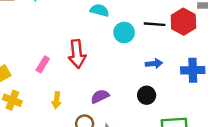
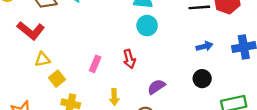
cyan circle: (124, 33) -> (147, 26), moved
red arrow: (77, 54) -> (129, 59), moved, size x0.7

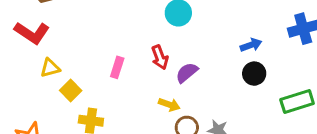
blue arrow: (205, 46) -> (251, 45), moved
purple semicircle: (156, 87) -> (187, 73), moved
yellow arrow: (114, 97) -> (169, 105), moved, turned -63

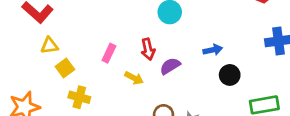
blue arrow: (251, 45) -> (213, 50), moved
yellow arrow: (169, 105) -> (134, 78), moved

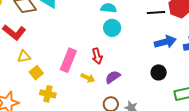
blue arrow: (213, 50) -> (165, 42), moved, size x1.5
pink rectangle: (109, 53) -> (68, 60), size x1.6
purple semicircle: (170, 66) -> (113, 77), moved

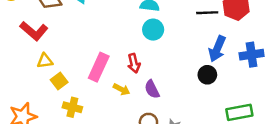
blue arrow: (165, 42) -> (217, 49), turned 125
black circle: (159, 72) -> (207, 75), moved
purple semicircle: (113, 77) -> (152, 89), turned -84

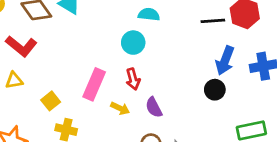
cyan circle: (153, 30) -> (133, 43), moved
yellow triangle: (45, 61) -> (14, 80), moved

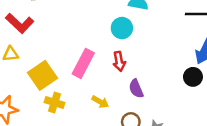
yellow square: (51, 101) -> (42, 75), size x1.6
yellow arrow: (120, 108) -> (100, 102), moved

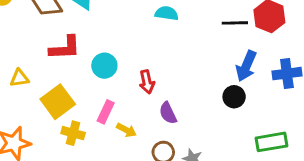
red L-shape: (20, 23) -> (65, 48), moved, turned -44
cyan circle: (122, 28) -> (104, 66), moved
pink rectangle: (83, 63) -> (106, 112), moved, size x0.7

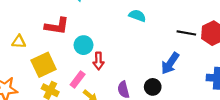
blue arrow: (246, 66) -> (170, 63), moved
red arrow: (147, 82) -> (98, 61), moved
black circle: (234, 97) -> (153, 87), moved

